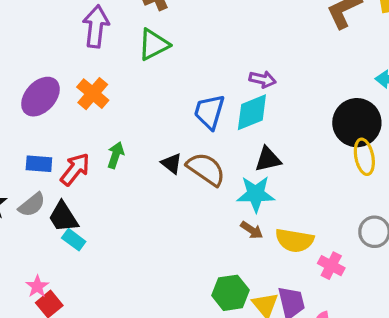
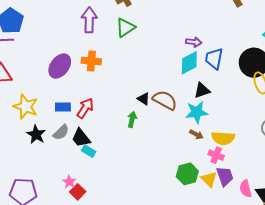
orange cross: (93, 94) -> (91, 61), turned -30
blue trapezoid: (209, 112) -> (214, 59), moved
green arrow: (116, 155) -> (132, 119), moved
pink cross: (331, 266) -> (216, 155), moved

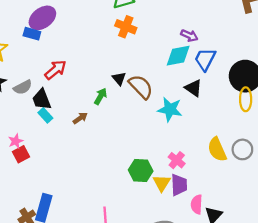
orange cross: (91, 61) -> (126, 27), moved
black triangle: (202, 90) -> (193, 88), moved, turned 36
blue rectangle: (63, 107) -> (32, 34), moved
brown arrow: (196, 134) -> (80, 118), moved, turned -80
yellow semicircle: (223, 138) -> (217, 150), moved, turned 45

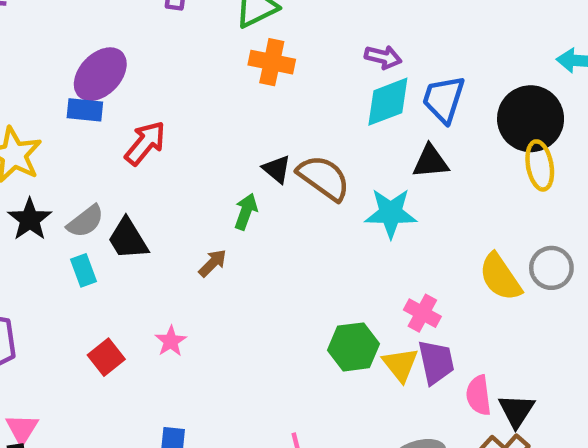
purple arrow: (189, 36) -> (383, 57), moved
red arrow: (56, 70) -> (145, 143), moved
black triangle: (193, 88) -> (431, 162), turned -30
cyan rectangle: (45, 115) -> (83, 270), moved, turned 32
pink star: (16, 141) -> (171, 341), moved

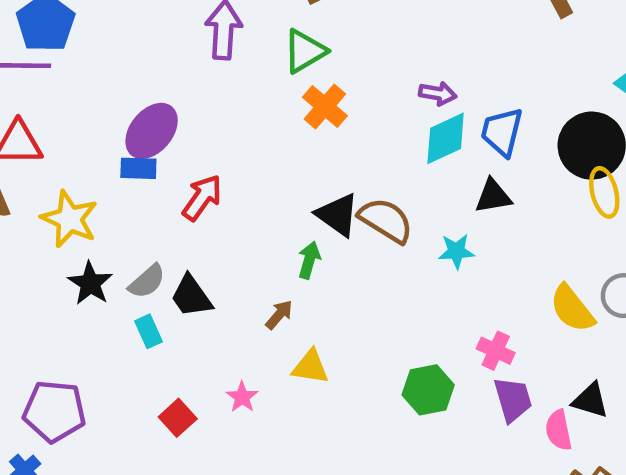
orange cross: (272, 62) -> (325, 106), turned 33
black triangle: (277, 169) -> (338, 215), size x1.5
cyan star: (391, 213) -> (456, 251), size x0.7
yellow triangle: (400, 365) -> (310, 367), moved, turned -39
black triangle: (516, 411) -> (590, 400), moved, turned -42

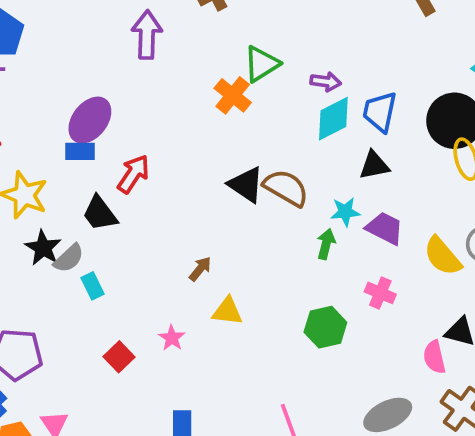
green triangle: (305, 51) -> (261, 64), moved
green arrow: (309, 260) -> (326, 244), moved
gray semicircle: (147, 281) -> (69, 258), moved
black trapezoid: (191, 296) -> (100, 213), moved
purple trapezoid: (513, 399) -> (385, 228), moved, turned -45

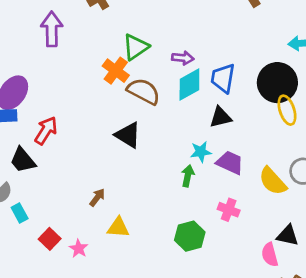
brown semicircle: (286, 188) -> (144, 91), moved
red square: (119, 357) -> (50, 239), moved

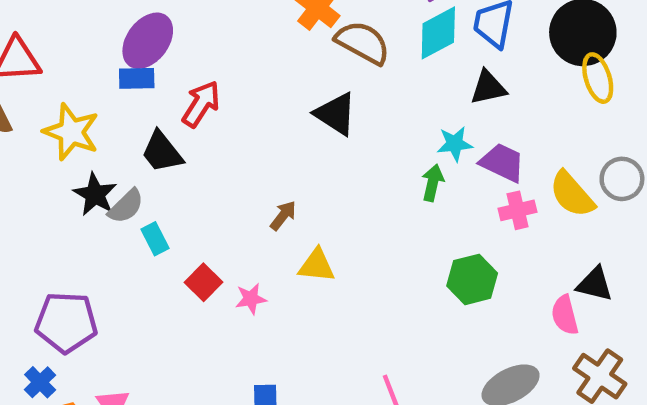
pink cross: (229, 210) -> (517, 210), moved, turned -35
green hexagon: (190, 236) -> (472, 279), moved
pink star: (79, 248) -> (251, 299), turned 30

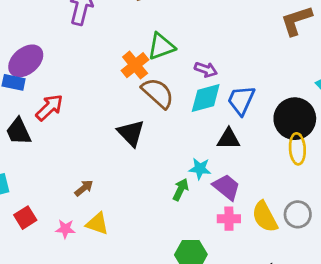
pink star: (251, 299) -> (65, 229), moved

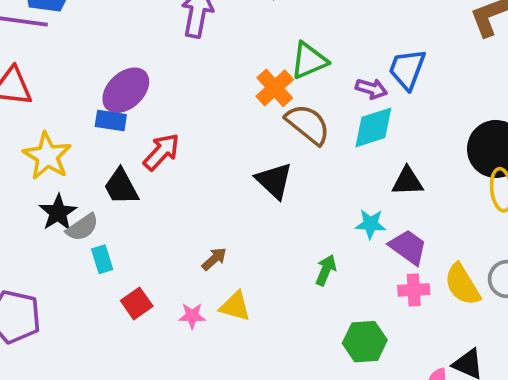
blue trapezoid: (241, 100) -> (407, 69), moved
green arrow: (181, 189) -> (326, 270), moved

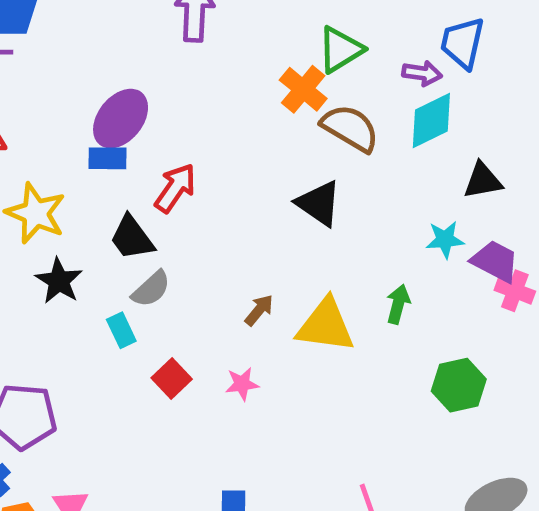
gray semicircle: (82, 227) -> (151, 289), moved
pink cross: (414, 290) -> (515, 291), moved, turned 32
yellow triangle: (235, 306) -> (326, 325), moved, size x1.5

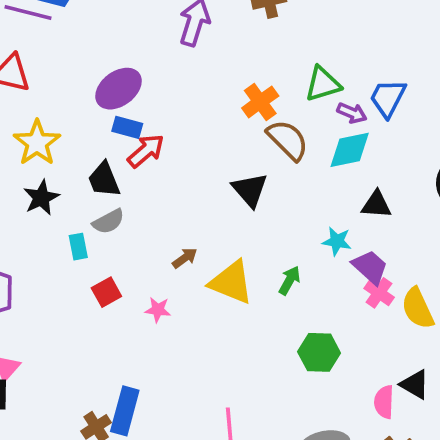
green triangle: (340, 50) -> (323, 84), moved
blue rectangle: (107, 158) -> (127, 127), moved

